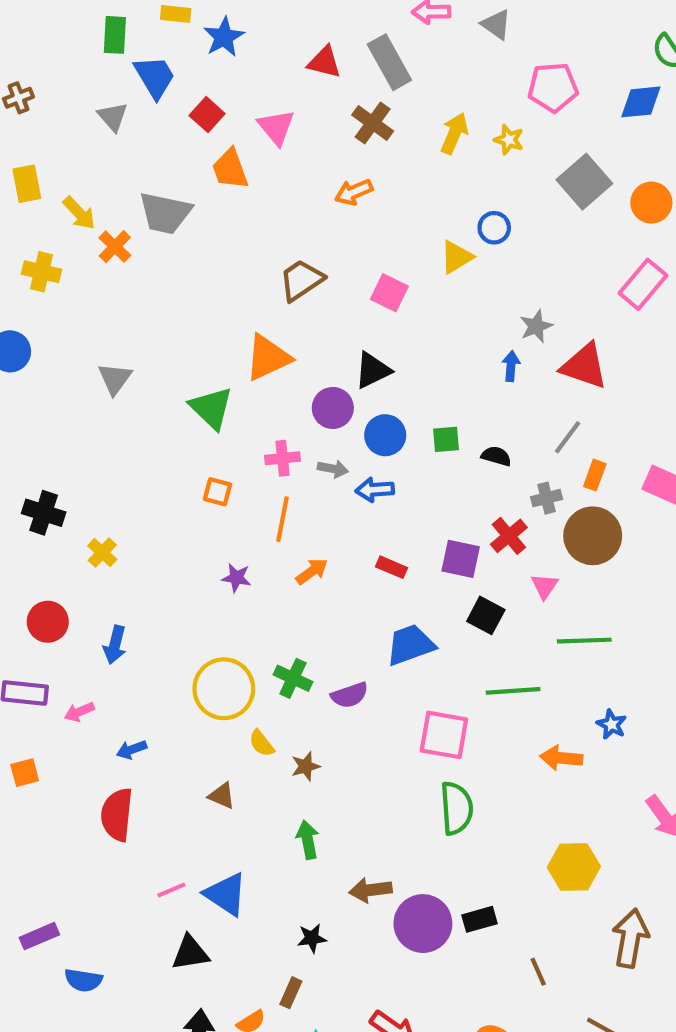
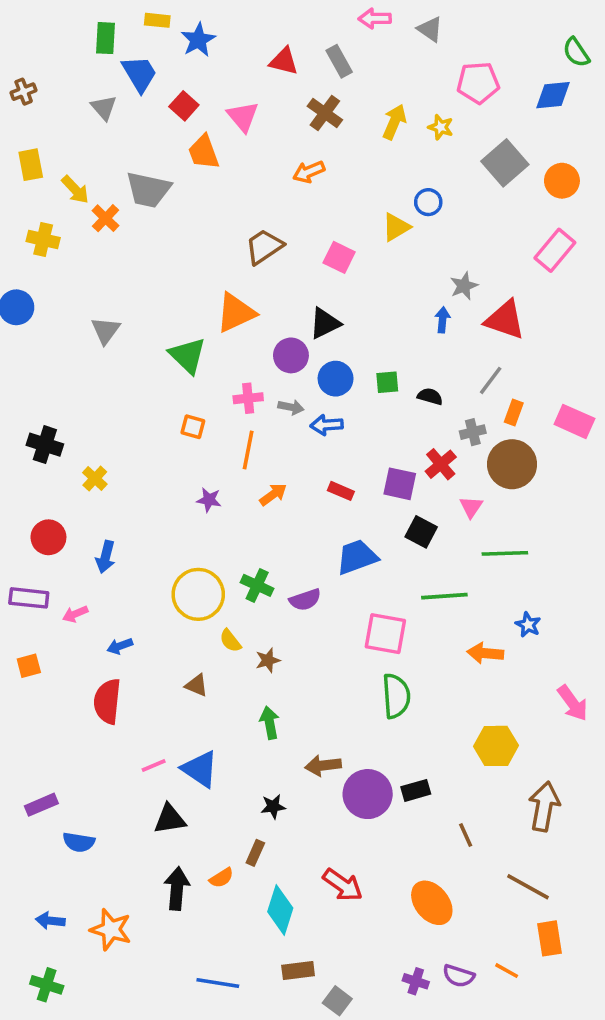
gray rectangle: (389, 62) -> (339, 61), size x0.7

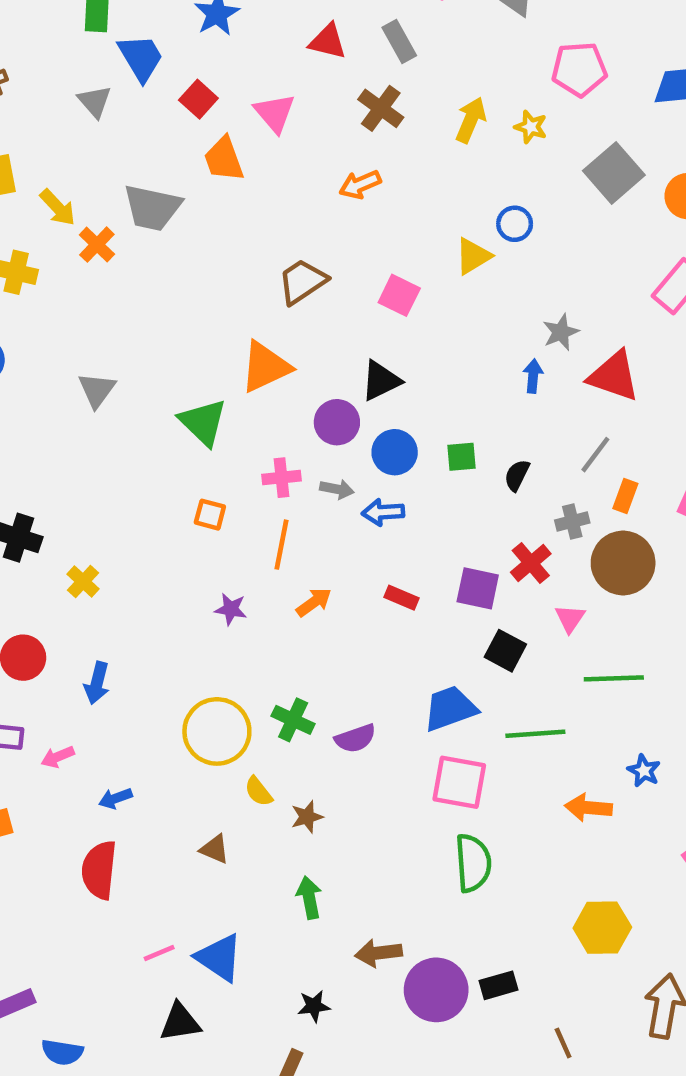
black semicircle: (430, 396) -> (517, 475), turned -80
blue trapezoid: (357, 557) -> (450, 708), moved

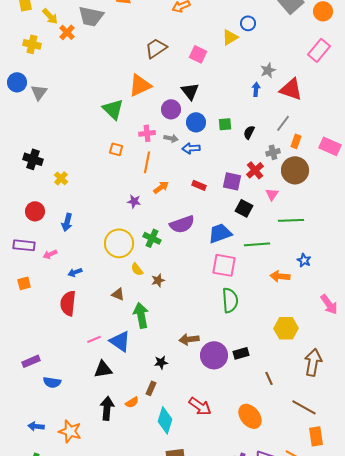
black triangle: (381, 381) -> (190, 91), turned -42
gray triangle: (97, 390) -> (39, 92), moved
purple star: (231, 609) -> (134, 201), moved
purple semicircle: (355, 738) -> (182, 224), moved, size x1.4
green arrow: (309, 898) -> (141, 315), moved, size x1.4

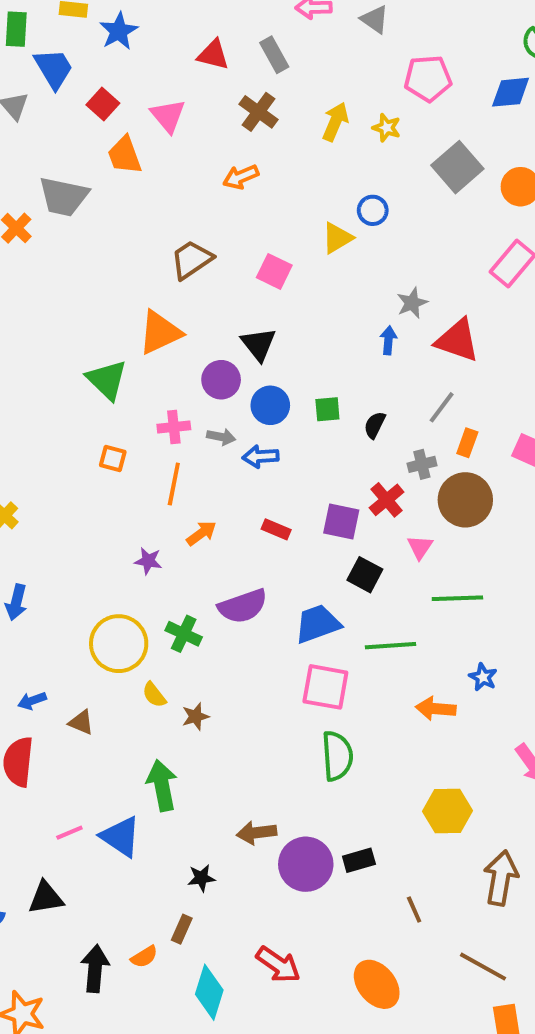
brown triangle: (118, 294) -> (81, 722), moved
black triangle: (103, 369) -> (46, 898), moved

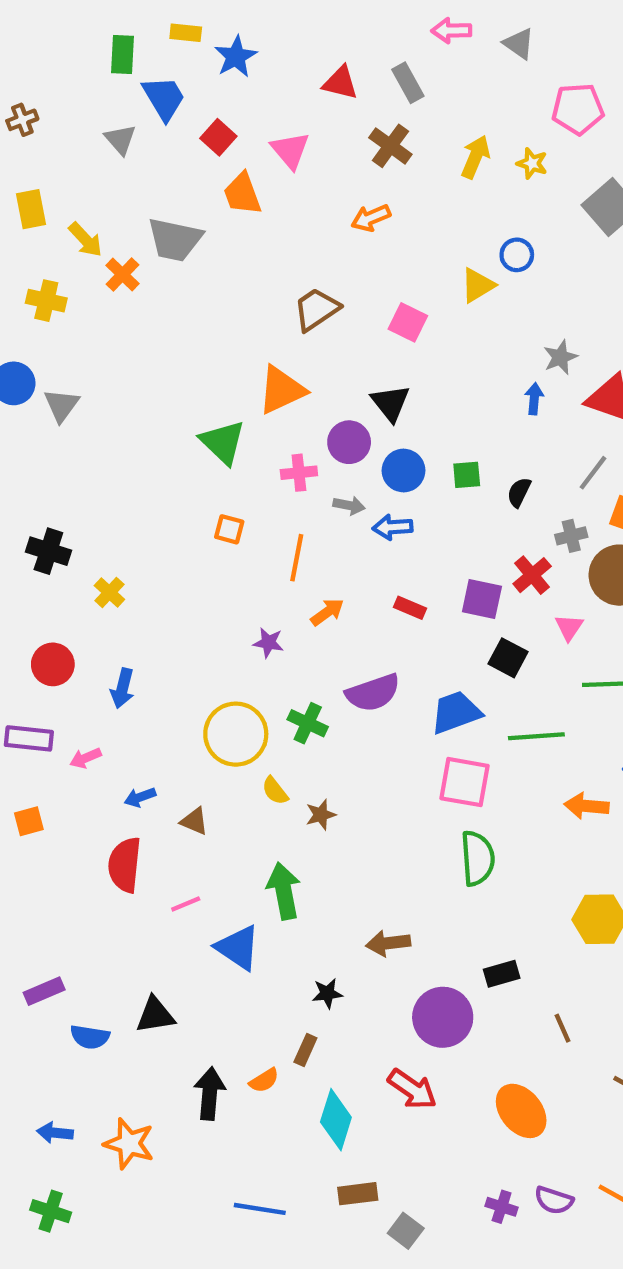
pink cross: (174, 427) -> (299, 473), moved
pink line: (69, 833) -> (186, 904), moved
purple circle: (306, 864) -> (443, 1017), moved

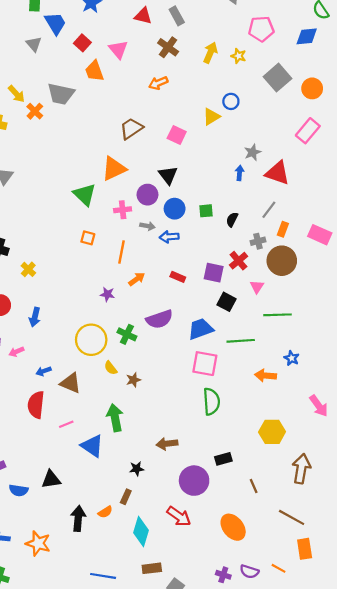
brown triangle: (194, 821) -> (71, 383), size x1.5

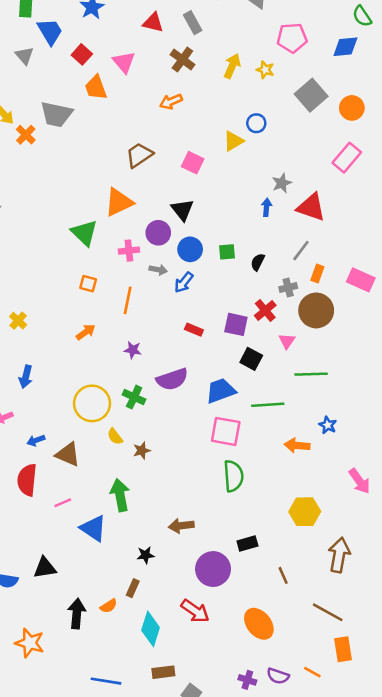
blue arrow: (169, 237) -> (184, 282), turned -48
orange arrow: (137, 279) -> (86, 332), moved
purple star: (107, 294) -> (133, 350), moved

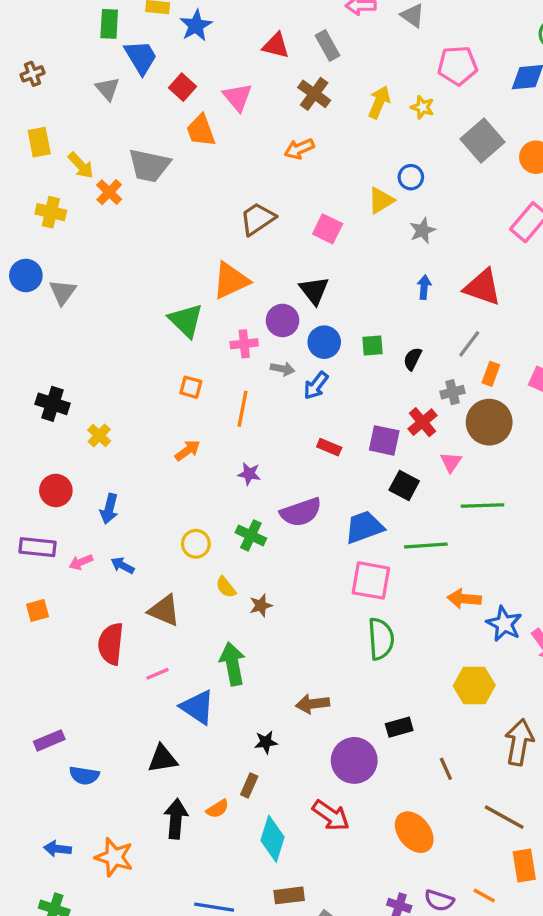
gray star: (282, 183) -> (423, 230), moved
yellow circle: (92, 403) -> (196, 544), size x0.6
blue star: (328, 425) -> (504, 624), moved, size x1.5
blue arrow: (36, 440) -> (123, 565), moved, turned 48
black triangle: (45, 568) -> (163, 759), moved

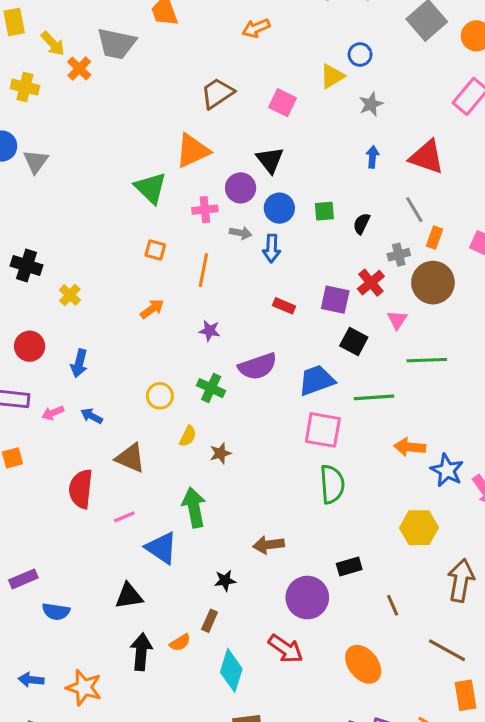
gray line: (469, 344) -> (414, 210), turned -68
blue arrow: (316, 385) -> (272, 248), turned -36
yellow semicircle: (226, 587) -> (188, 436), turned -115

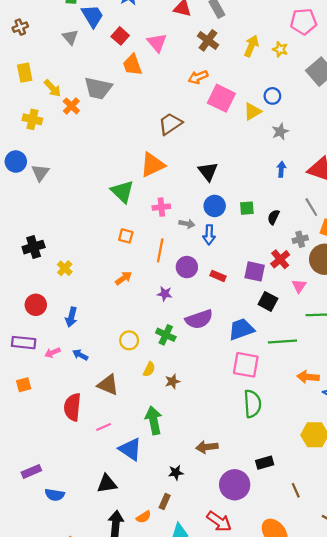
pink square: (282, 103) -> (221, 98), moved, size x1.4
purple circle: (241, 188) -> (187, 267), moved
black cross: (26, 266) -> (34, 247), turned -35

